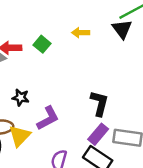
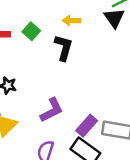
black L-shape: (99, 103) -> (64, 48), moved
purple L-shape: (48, 118) -> (52, 110), moved

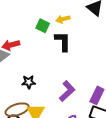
green square: (31, 31) -> (43, 26), moved

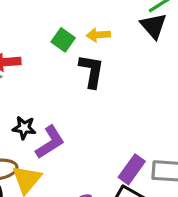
purple L-shape: (67, 91) -> (50, 142), moved

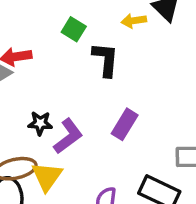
yellow arrow: (98, 35) -> (134, 21), moved
purple rectangle: (132, 169) -> (125, 124), moved

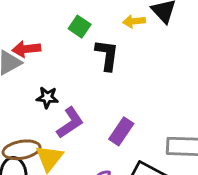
black star: (40, 123) -> (47, 97), moved
purple rectangle: (125, 124) -> (121, 131), moved

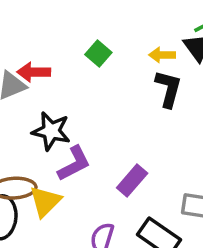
black L-shape: (107, 55) -> (168, 89), moved
black star: (47, 97) -> (51, 131), size x1.5

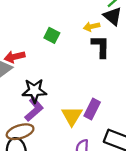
purple L-shape: (74, 163) -> (34, 109), moved
yellow triangle: (45, 202) -> (72, 116), moved

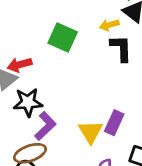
green square: (52, 35) -> (63, 37), size x1.5
black star: (34, 91) -> (28, 102), moved

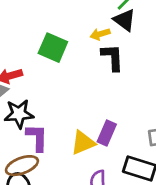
purple L-shape: (45, 126) -> (37, 138), turned -44
yellow triangle: (91, 132) -> (83, 143), turned 40

